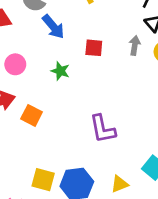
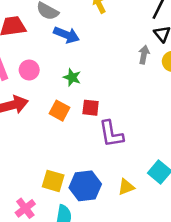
blue arrow: (53, 27) -> (66, 35), turned -30
red square: (94, 48) -> (91, 108), moved
orange square: (32, 115) -> (59, 111), moved

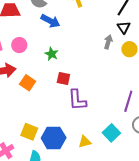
orange square: (59, 111) -> (28, 83), moved

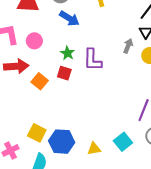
red square: (63, 79) -> (64, 73), moved
purple L-shape: (77, 100) -> (92, 60), moved

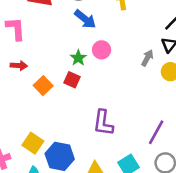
pink circle: (34, 41) -> (102, 50), moved
purple L-shape: (92, 60) -> (103, 123), moved
red arrow: (16, 66) -> (19, 66), size x0.6

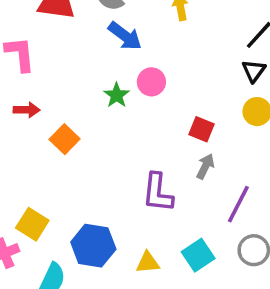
gray arrow: (147, 58) -> (205, 166), moved
red square: (72, 80) -> (201, 129), moved
yellow square: (33, 143) -> (32, 224), moved

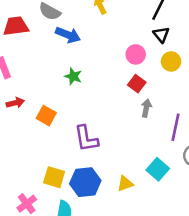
pink circle: (151, 82) -> (136, 54), moved
red square: (201, 129) -> (137, 84), turned 30
purple L-shape: (158, 193) -> (86, 139), moved
yellow square: (32, 224) -> (54, 177), moved

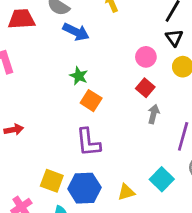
red arrow: (15, 103) -> (14, 130), moved
orange square: (46, 116) -> (91, 101), moved

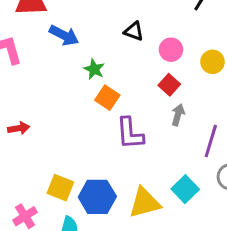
blue arrow: (76, 32) -> (64, 35), moved
black triangle: (174, 38) -> (134, 31), moved, turned -36
purple L-shape: (88, 142) -> (130, 133), moved
yellow triangle: (126, 192) -> (145, 203), size x1.6

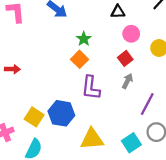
black triangle: (134, 31) -> (118, 12), moved, turned -32
green star: (94, 69) -> (84, 39), moved
cyan square: (185, 189) -> (131, 143), moved
blue hexagon: (97, 197) -> (61, 113), moved

